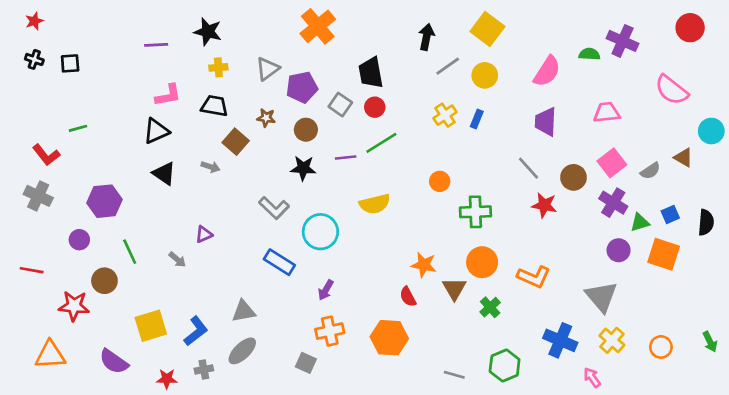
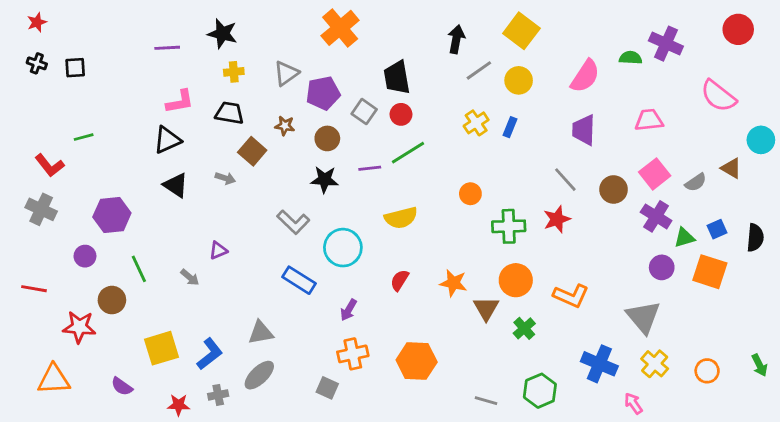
red star: (544, 205) -> (557, 219), moved, turned -30
red semicircle: (408, 297) -> (400, 280), moved, turned 60
purple semicircle: (114, 362) -> (122, 386), size x0.7

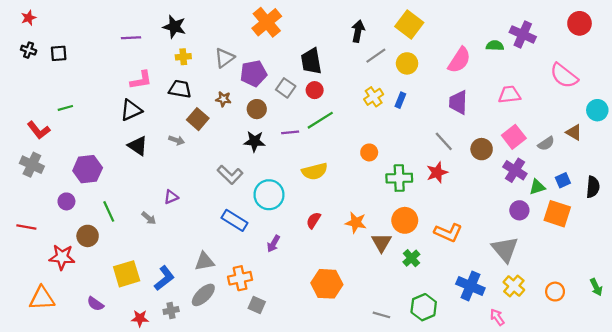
orange cross: (353, 354) -> (240, 278), moved

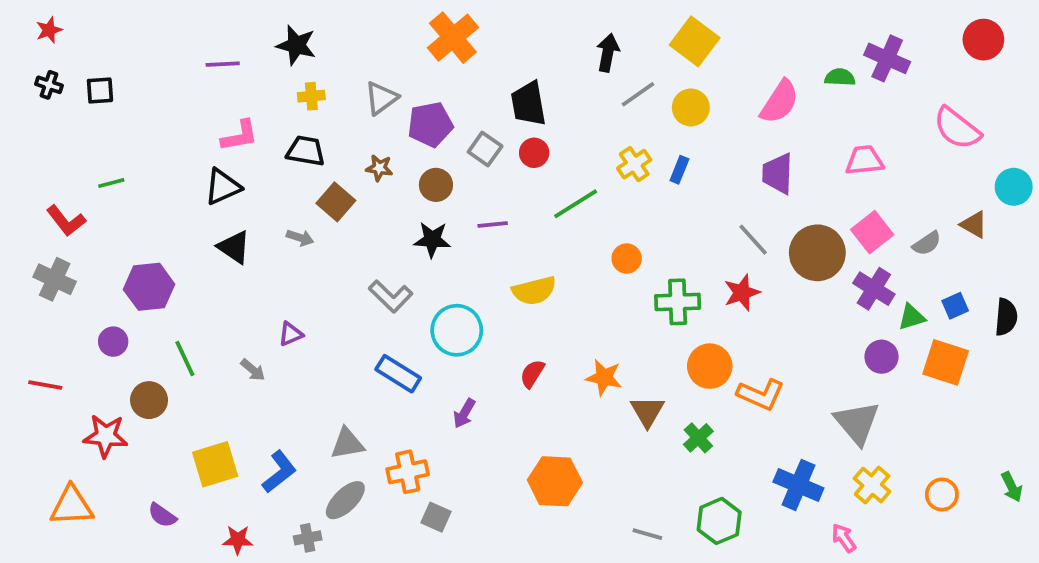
green line: (320, 120) -> (576, 204), moved
brown circle: (482, 149) -> (817, 253), size x1.5
orange circle: (405, 220) -> (710, 366), moved
gray cross: (171, 310) -> (308, 538), moved

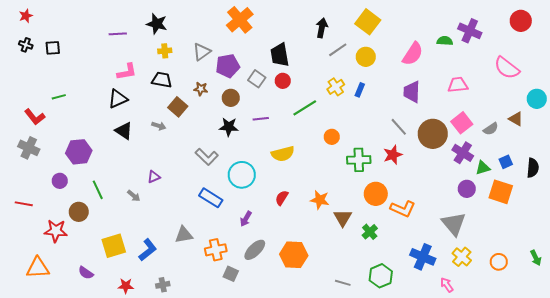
gray ellipse: (345, 500) -> (255, 250), moved

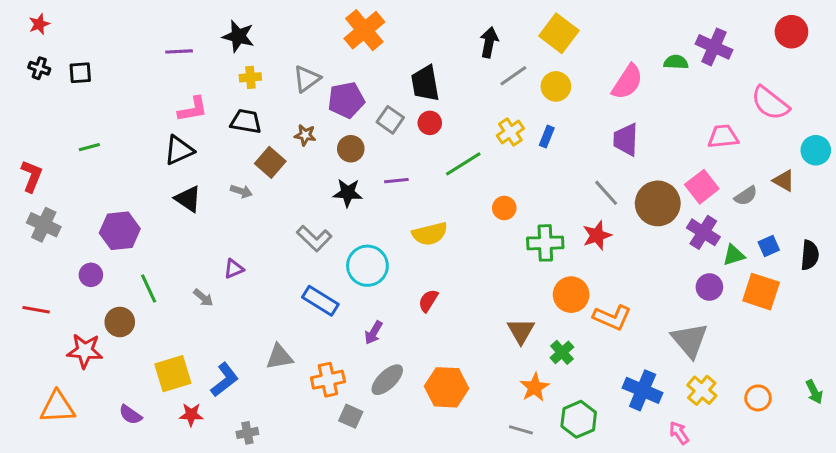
pink trapezoid: (458, 85) -> (723, 137), moved
red L-shape: (35, 117) -> (32, 176), moved, turned -120
orange star: (320, 200) -> (535, 387), moved, turned 30
red star: (126, 286) -> (191, 415), moved

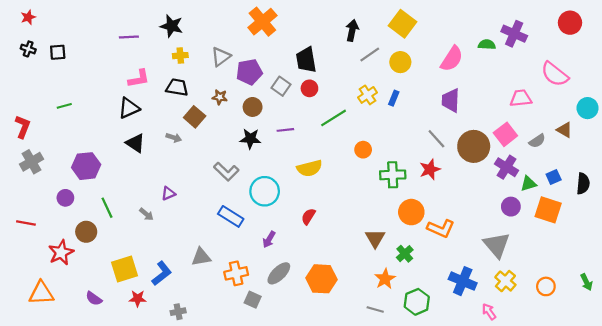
gray cross: (44, 225) -> (31, 162), turned 35
red star: (85, 351) -> (61, 253), turned -30

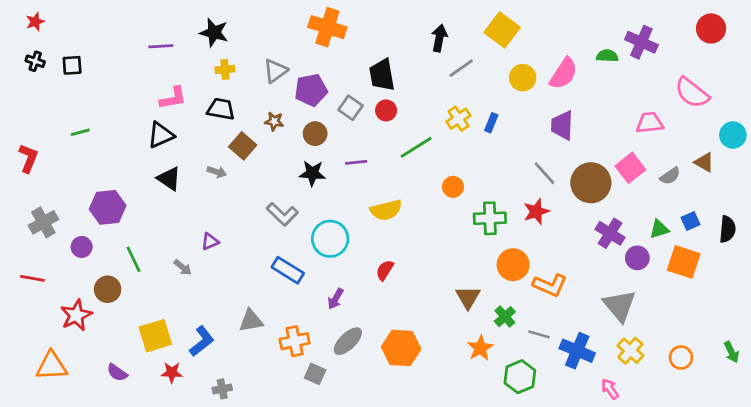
orange cross: (262, 22) -> (327, 27), turned -32
yellow circle: (400, 62) -> (523, 78), moved
gray cross: (31, 162) -> (43, 222), moved
purple cross: (507, 167) -> (610, 233), moved
gray line: (375, 309) -> (539, 334), moved

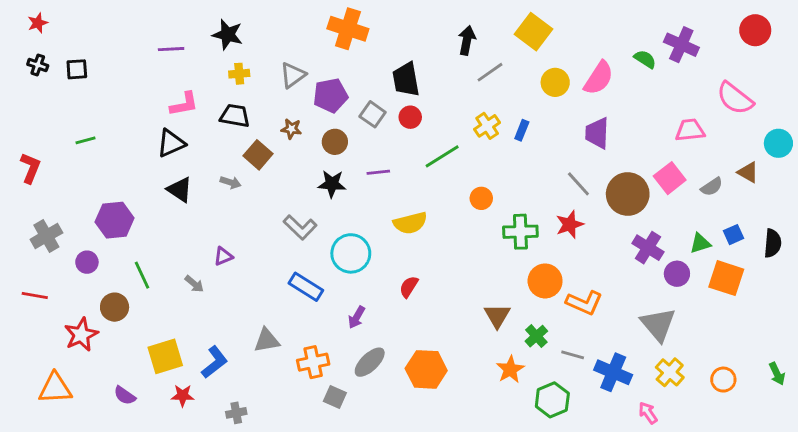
green semicircle: (607, 56) -> (645, 59), turned 30

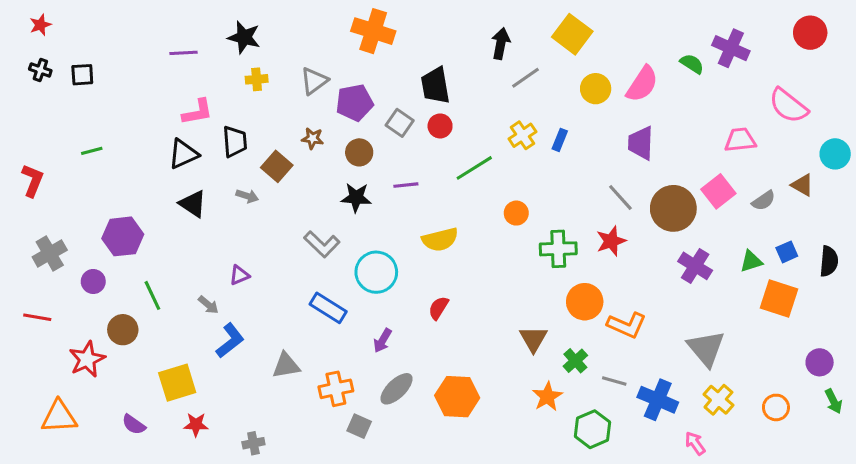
black trapezoid: (235, 116) -> (235, 142), moved, turned 76
purple circle: (677, 274) -> (820, 362), moved
blue L-shape: (215, 362) -> (230, 341), moved

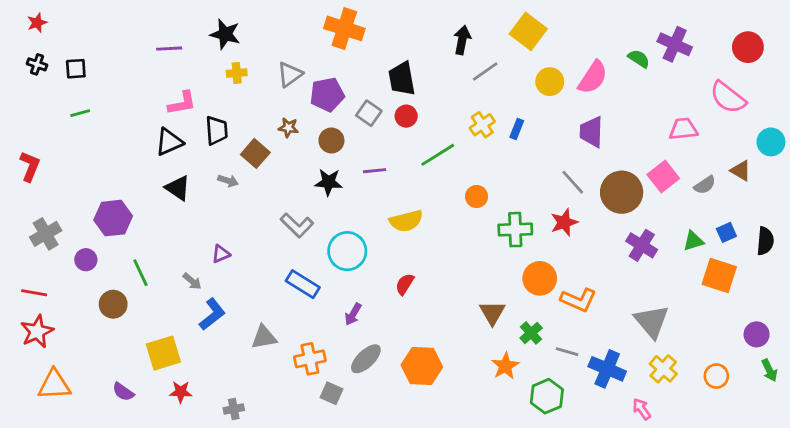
red circle: (810, 33) -> (748, 47), moved
green line: (92, 151) -> (80, 113), moved
red star: (87, 359) -> (37, 332), moved

